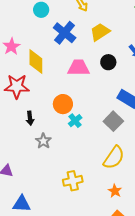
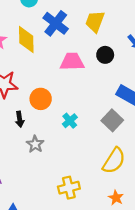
yellow trapezoid: (100, 32) -> (95, 21), turned -35
yellow diamond: (36, 62) -> (26, 39), moved
orange circle: (63, 104) -> (41, 99), moved

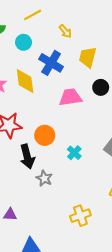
black arrow: (20, 119) -> (27, 157), size x1.6

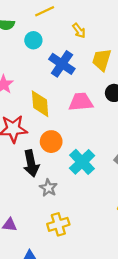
yellow diamond: (25, 81) -> (40, 104), moved
cyan cross: (74, 153) -> (82, 162), size x1.6
yellow cross: (80, 216) -> (58, 224), moved

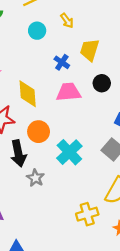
cyan circle: (33, 40) -> (37, 31), moved
blue cross: (62, 64) -> (62, 62), moved, size x0.6
yellow cross: (58, 224) -> (87, 214), moved

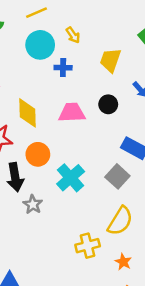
cyan circle: (37, 31) -> (40, 45), size x1.5
yellow trapezoid: (90, 50) -> (110, 60), moved
blue cross: (62, 62) -> (63, 68), moved, turned -35

